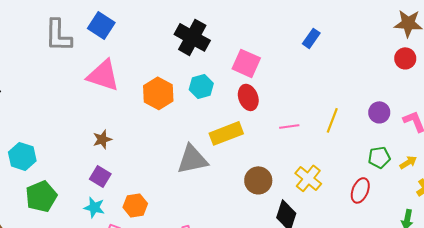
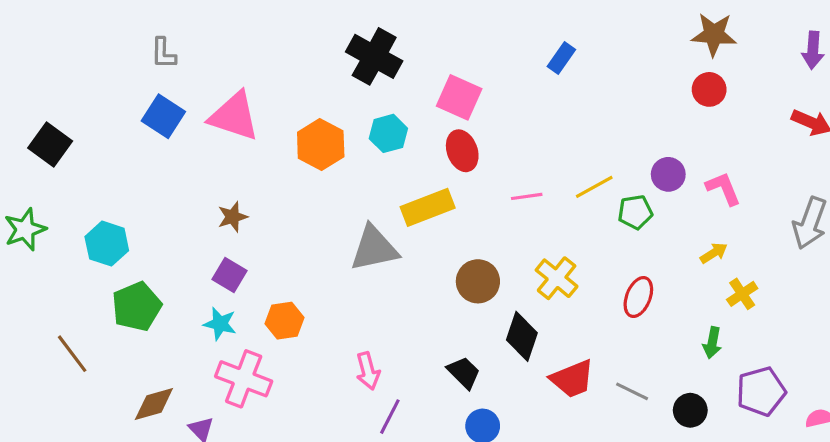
blue square: (101, 25) -> (163, 116), moved
gray L-shape: (58, 35) -> (163, 53), size x0.6
yellow line: (332, 120) -> (594, 187), turned 40
green pentagon: (379, 157) -> (635, 212), moved

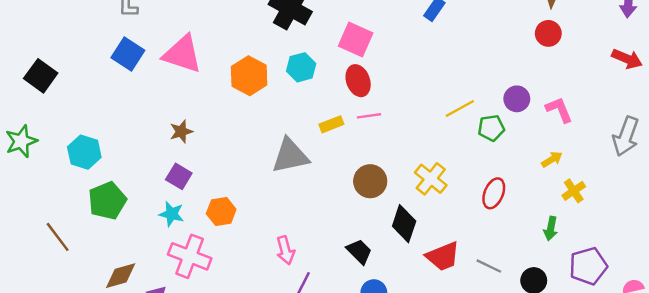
pink line: (527, 196) -> (369, 116), moved
yellow rectangle: (428, 207) -> (331, 124), size x0.6

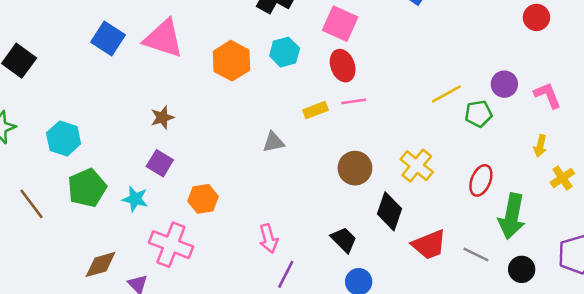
gray triangle: (290, 156) -> (273, 142), size x0.6
yellow arrow: (552, 159) -> (540, 146), turned 135
cyan star: (171, 214) -> (135, 199), moved
green arrow: (551, 228) -> (512, 216), moved, size x1.8
brown line: (58, 237) -> (31, 204), moved

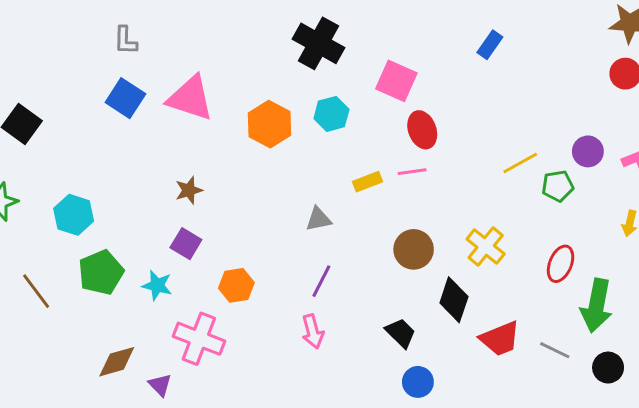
red ellipse: (343, 66) -> (422, 130), moved
purple line: (286, 274) -> (321, 281), moved

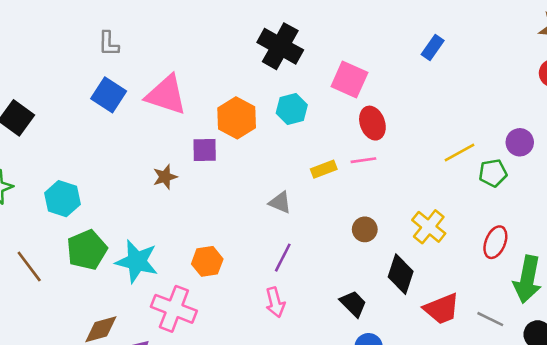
gray triangle: (318, 219) -> (280, 202), turned 35
purple square: (186, 244) -> (205, 150), moved, turned -32
brown circle: (414, 249) -> (365, 229), size x0.7
cyan star: (157, 285) -> (137, 261), size x1.6

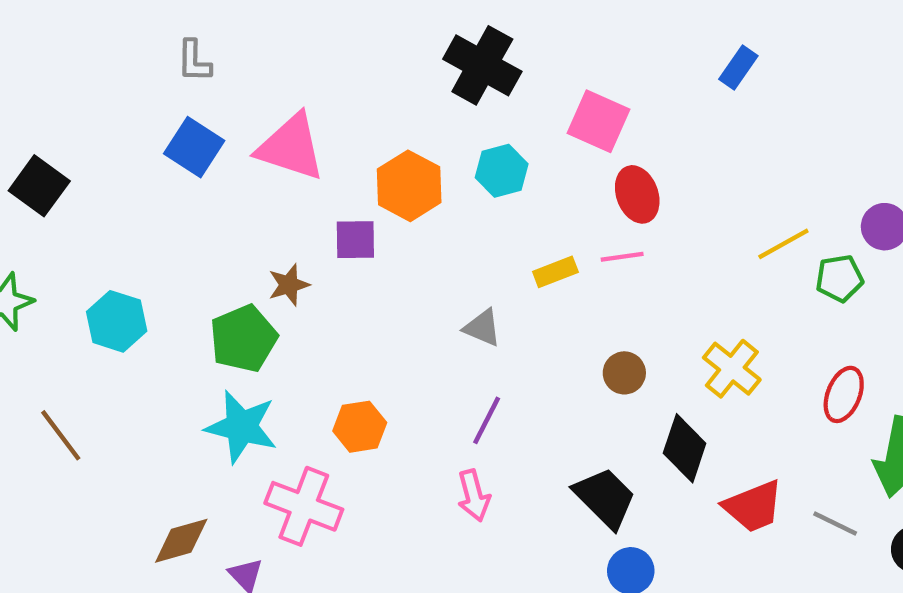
green pentagon: (87, 250) -> (244, 339), moved
black trapezoid: (353, 304) -> (605, 498), size x1.4

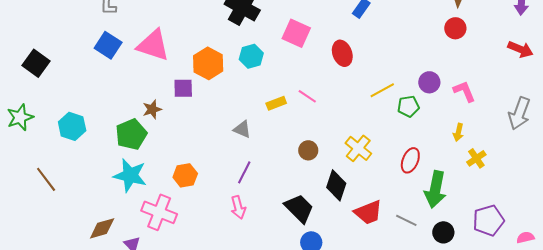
red ellipse: (637, 194) -> (342, 53), moved
pink line: (622, 257) -> (307, 96), turned 42

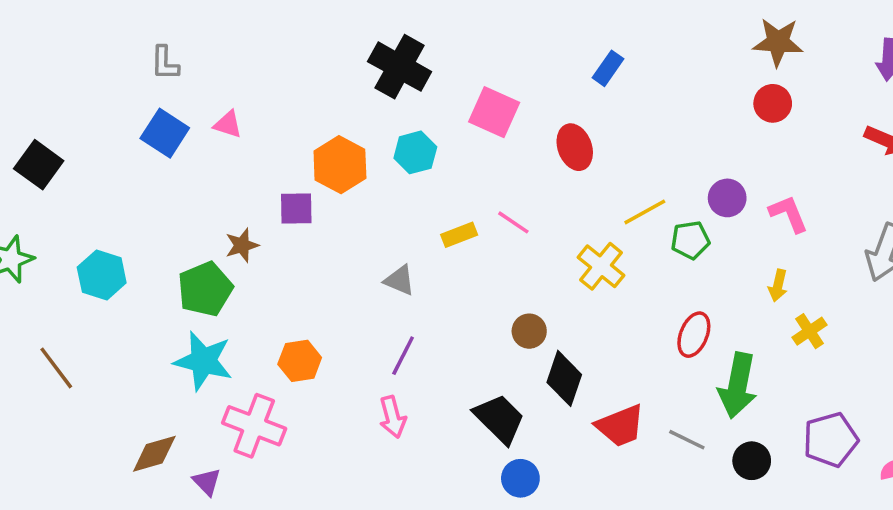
pink triangle: (153, 45) -> (228, 124), moved, size x0.5
yellow cross: (358, 148) -> (601, 266), moved
brown circle: (308, 150) -> (529, 331), moved

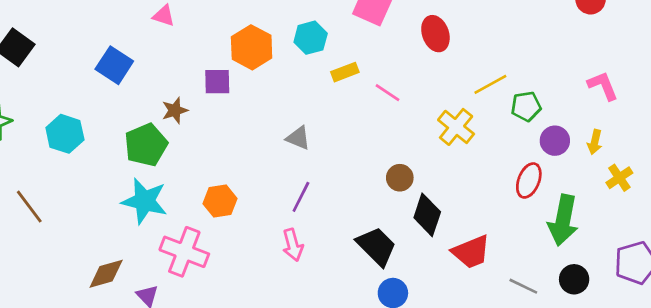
blue square: (165, 133) -> (114, 65), moved
purple circle: (727, 198) -> (555, 141), moved
yellow rectangle: (459, 235) -> (345, 72), moved
gray line: (687, 440) -> (523, 286), moved

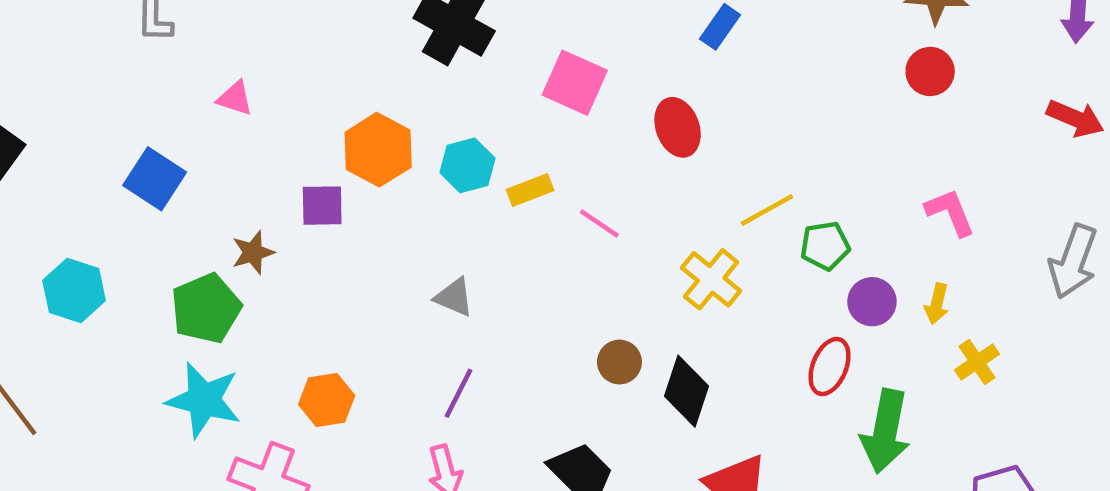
cyan hexagon: (311, 38) -> (467, 165), moved
black diamond: (427, 215) -> (686, 391), moved

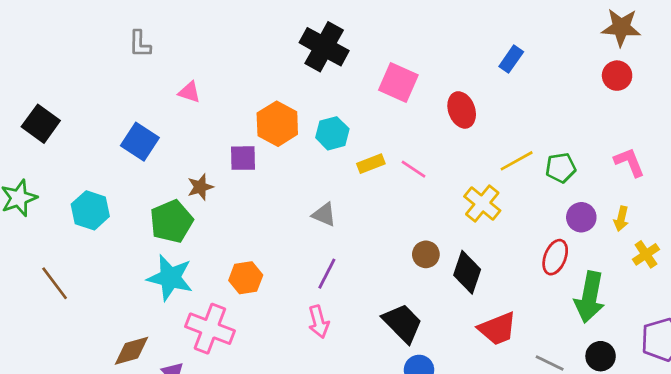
blue rectangle: (720, 27) -> (511, 59), moved
yellow rectangle: (530, 190) -> (371, 164), moved
green pentagon: (825, 246) -> (561, 168), moved

